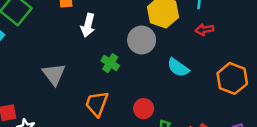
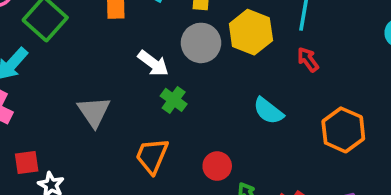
white arrow: (88, 25) -> (153, 63), moved, turned -70
red arrow: (204, 30) -> (308, 59), turned 60
gray circle: (142, 40) -> (201, 43), moved

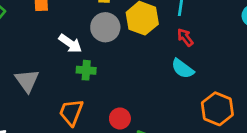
green cross: (174, 100) -> (86, 70), turned -30
cyan semicircle: (268, 111) -> (183, 69), moved
orange hexagon: (343, 130) -> (217, 109), moved

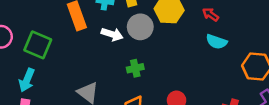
white arrow: (70, 43) -> (112, 34), moved

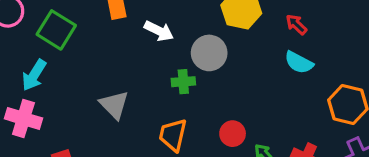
gray circle: (140, 27) -> (209, 53), moved

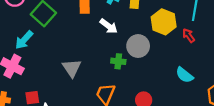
red arrow: (296, 24) -> (189, 36), moved
cyan semicircle: (299, 63) -> (184, 75), moved

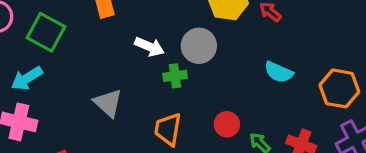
white arrow: (109, 26) -> (149, 47), moved
cyan arrow: (24, 40) -> (27, 78), turned 30

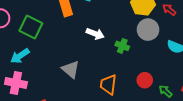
gray circle: (199, 46) -> (148, 30), moved
green cross: (175, 76) -> (122, 46), moved, turned 32

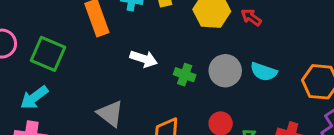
gray circle: (148, 30) -> (225, 71), moved

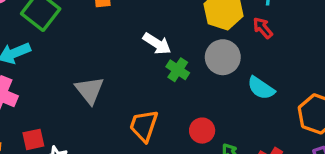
white arrow: (144, 59) -> (157, 44), moved
gray circle: (225, 71) -> (223, 57), moved

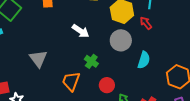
green cross: (178, 70) -> (91, 61), moved
cyan semicircle: (261, 88) -> (144, 60), turned -108

